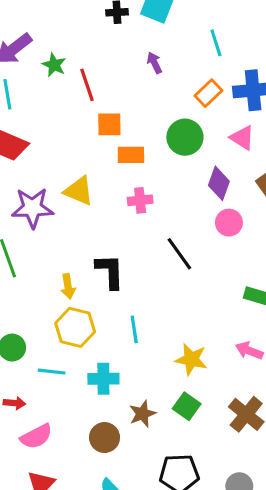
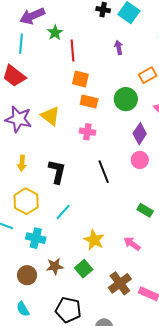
yellow arrow: (68, 286) -> (22, 163), moved
cyan line: (134, 329) -> (63, 212), turned 36

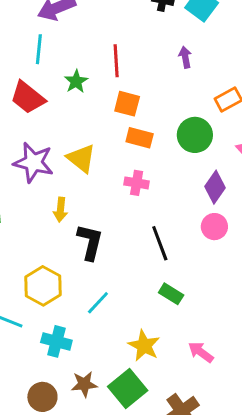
green star: (55, 33) -> (76, 81), moved
yellow arrow: (22, 163) -> (60, 210), moved
green rectangle: (145, 210) -> (171, 294), moved
green square: (84, 269) -> (128, 388), size x1.4

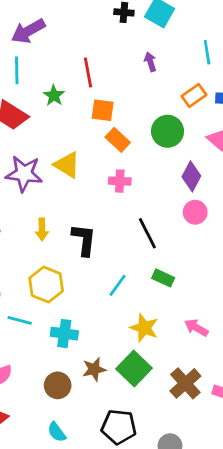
orange rectangle: (140, 138) -> (118, 140), turned 35
yellow arrow: (60, 210) -> (42, 229), moved
cyan line: (98, 303) -> (117, 285), moved

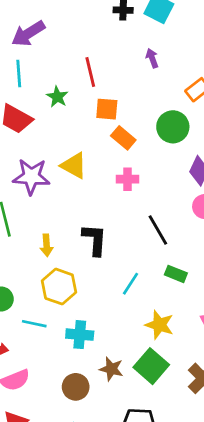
yellow arrow: (42, 229) -> (47, 245), moved
brown star: (94, 369) -> (111, 369), turned 30

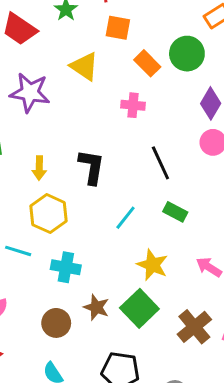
orange rectangle: (123, 138) -> (147, 63), moved
yellow triangle: (74, 166) -> (84, 66), moved

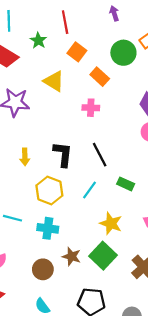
orange square: (118, 28) -> (77, 52), turned 30
green circle: (187, 54) -> (123, 53), moved
black line: (160, 163) -> (100, 155), moved
yellow hexagon: (48, 214) -> (49, 190), moved

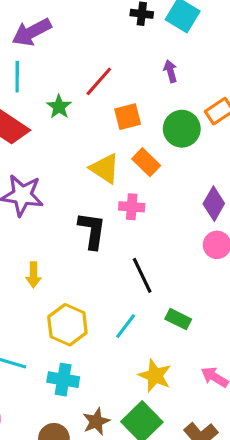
red line: (65, 22) -> (99, 81), turned 50
orange square: (77, 52) -> (128, 117), moved, turned 36
yellow triangle: (54, 81) -> (105, 168), moved
black L-shape: (63, 154) -> (92, 231), moved
brown star: (72, 256) -> (96, 421), turned 30

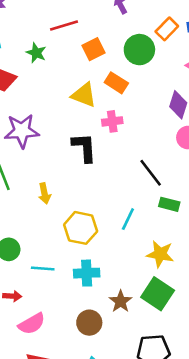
red line: (99, 81) -> (64, 26), turned 44
black line: (142, 275) -> (151, 173), moved

